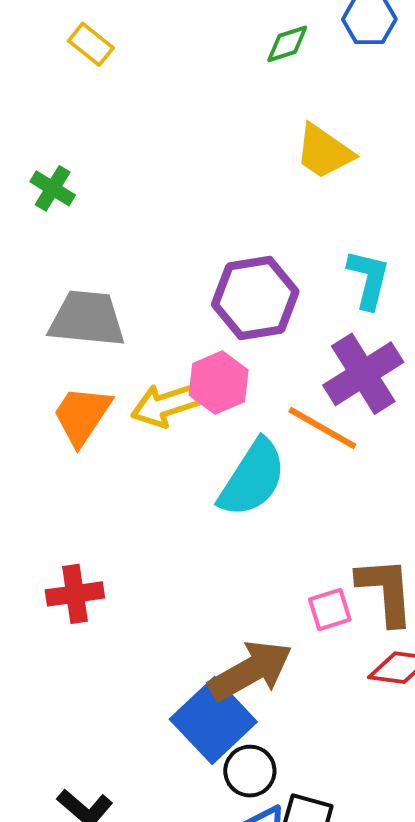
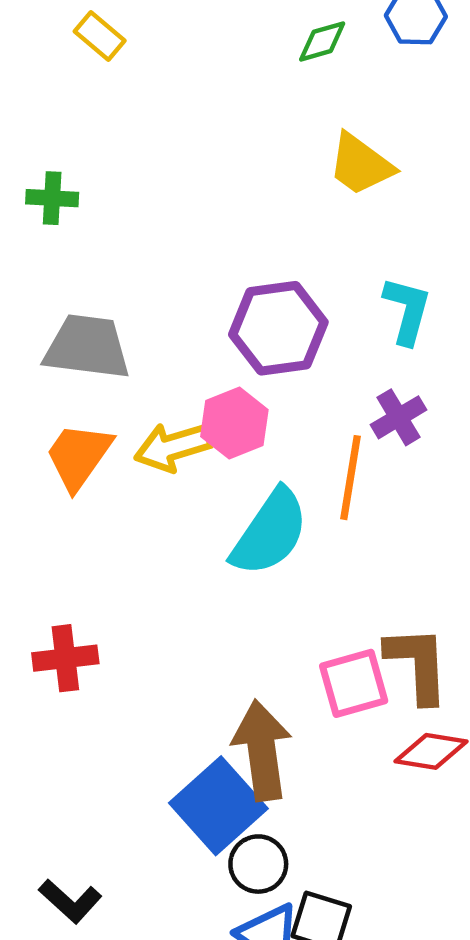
green cross: (53, 188) -> (52, 198), turned -30
purple cross: (363, 374) -> (398, 417), size x0.6
orange line: (322, 428) -> (350, 478), turned 68
pink square: (330, 610) -> (354, 683), size x1.4
brown arrow: (251, 671) -> (262, 750), turned -70

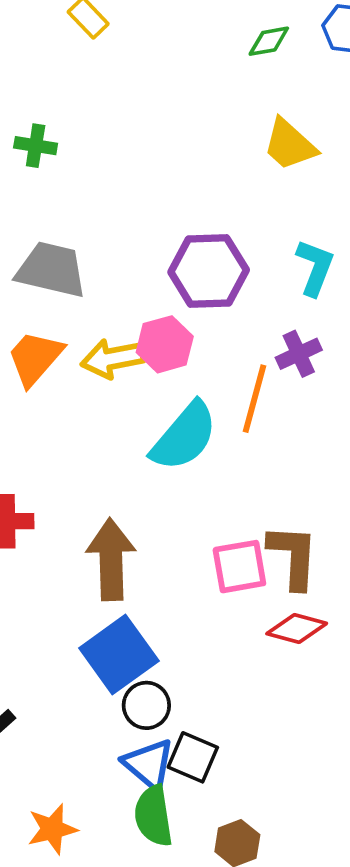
brown arrow: (262, 750) -> (111, 559), moved

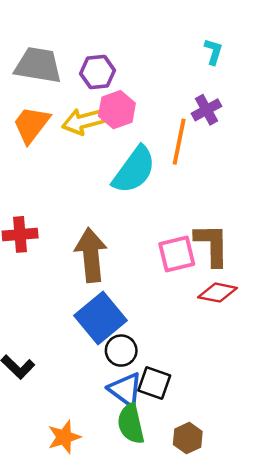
cyan L-shape: (315, 267) -> (213, 52), size x0.7
purple hexagon: (209, 271) -> (98, 72), moved, size x0.7

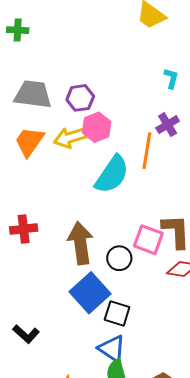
pink square: (177, 254) -> (148, 240), turned 36
black circle: (121, 351) -> (119, 258), moved
black square: (154, 383) -> (117, 313), moved

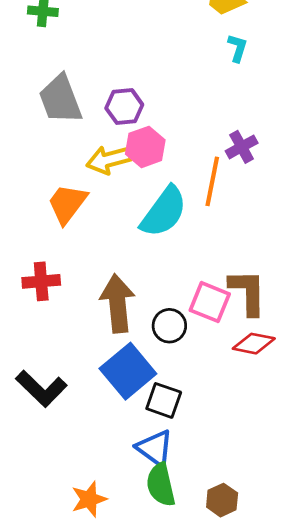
cyan L-shape: (171, 78) -> (237, 48), moved
gray trapezoid: (33, 94) -> (60, 99), turned -120
orange trapezoid: (29, 142) -> (67, 204), moved
black L-shape: (26, 334) -> (41, 389), moved, size x1.4

